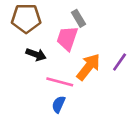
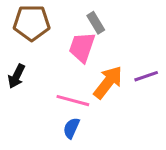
black arrow: (36, 54) -> (16, 76), moved, turned 96
purple line: (120, 62) -> (146, 76), turned 36

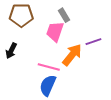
purple line: (146, 76) -> (93, 42), moved
blue semicircle: (71, 128) -> (48, 85), size x1.5

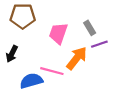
gray rectangle: (64, 15) -> (90, 28), moved
blue semicircle: (48, 85) -> (31, 81), moved, turned 50

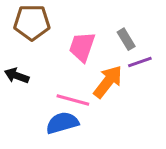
black arrow: (12, 54) -> (17, 76), turned 84
blue semicircle: (31, 81) -> (62, 123), moved

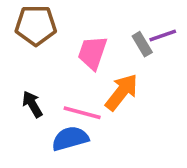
purple line: (140, 62) -> (163, 36), moved
black arrow: (17, 76) -> (32, 104), moved, turned 40

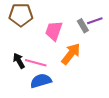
pink line: (82, 113) -> (36, 63), moved

